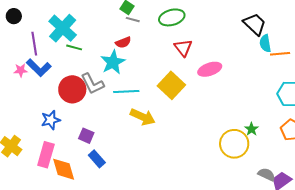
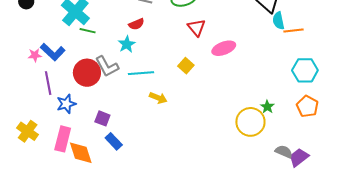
purple line: (34, 44) -> (48, 83), moved
cyan star: (113, 62) -> (127, 44), size x0.7
yellow square: (171, 85) -> (186, 66), size x0.6
yellow arrow: (143, 117) -> (158, 98), size x0.7

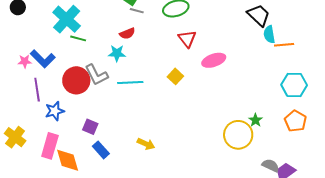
cyan star: (127, 44) -> (117, 53), turned 30
yellow arrow: (158, 98) -> (146, 144), moved

